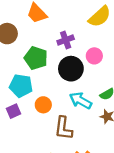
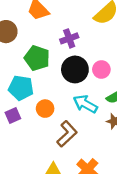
pink circle: (94, 56) -> (101, 69), moved
brown L-shape: (63, 128) -> (67, 134), turned -140

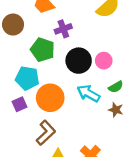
purple cross: (69, 38) -> (63, 29), moved
orange circle: (45, 109) -> (50, 98), size x1.6
brown L-shape: (67, 134) -> (46, 133), moved

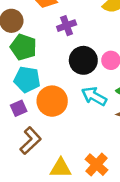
green pentagon: (43, 50) -> (23, 47), moved
brown L-shape: (46, 133) -> (31, 141), moved

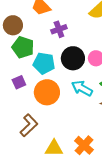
cyan pentagon: (27, 79) -> (44, 63), moved
purple square: (19, 108) -> (19, 82), moved

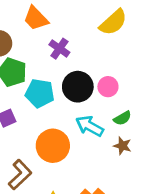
purple cross: (59, 29) -> (59, 49), turned -35
orange circle: (47, 92) -> (53, 146), moved

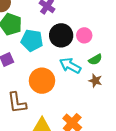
brown L-shape: (20, 175) -> (17, 103), turned 125

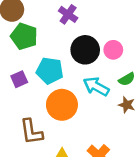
cyan pentagon: (32, 40) -> (50, 71), moved

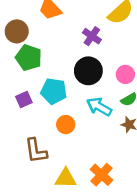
purple cross: (68, 14) -> (92, 36), moved
pink circle: (113, 50) -> (125, 74), moved
orange circle: (62, 105) -> (66, 125), size x0.6

